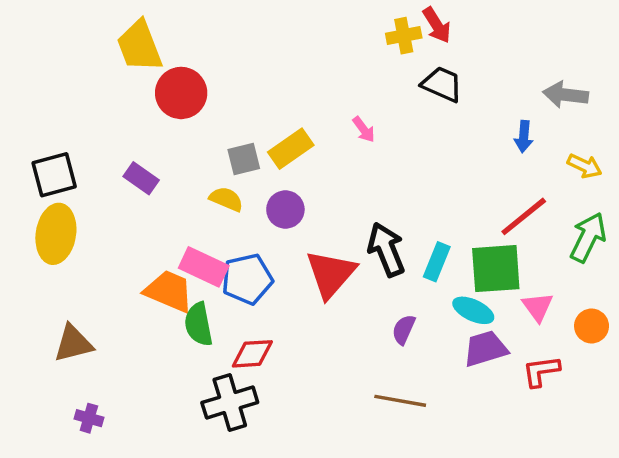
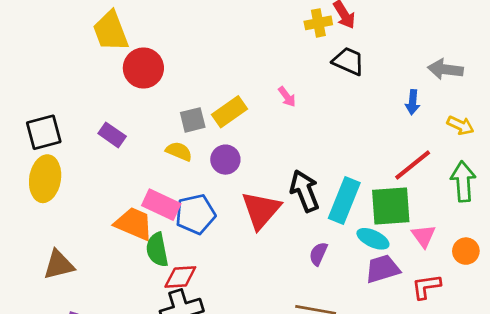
green arrow: (588, 237) -> (463, 181), turned -30
cyan rectangle: (437, 262) -> (344, 201), size x1.5
red diamond: (252, 354) -> (180, 277), moved

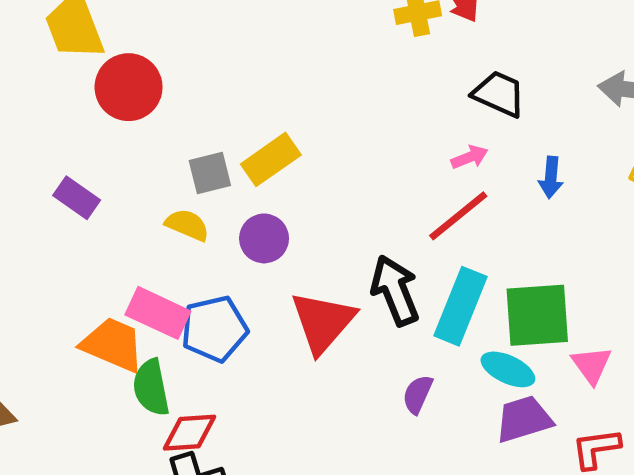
black trapezoid: (348, 61) -> (499, 94), moved
pink arrow: (287, 97) -> (470, 157), moved, turned -75
blue arrow: (413, 102) -> (551, 177), moved
red line: (413, 165) -> (458, 216), moved

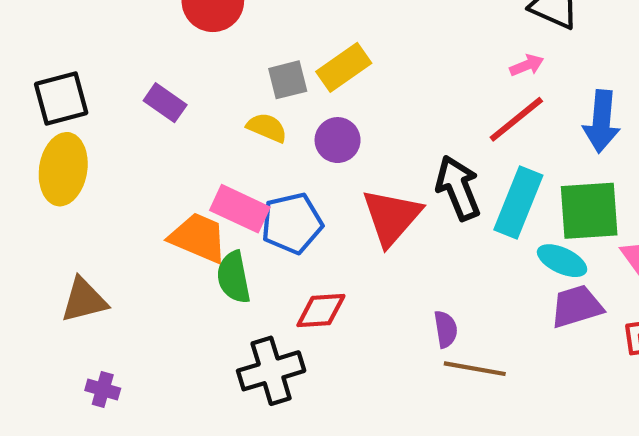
blue arrow: (551, 177) -> (602, 121), moved, size x1.6
purple semicircle: (418, 394) -> (446, 329), moved, turned 147
red diamond: (190, 433) -> (321, 311), moved

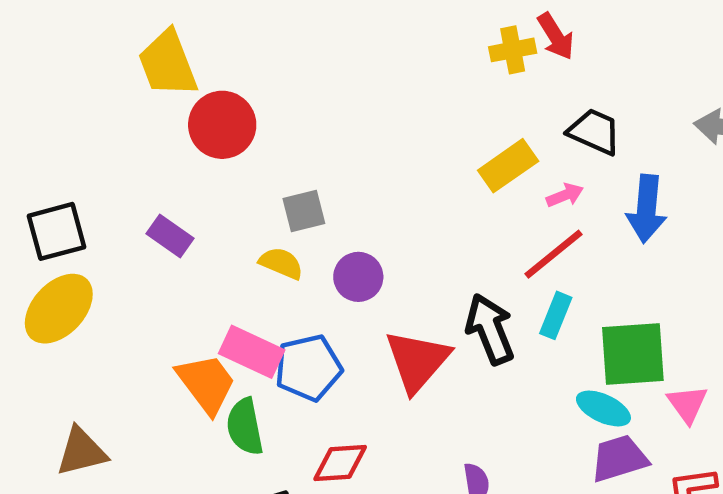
yellow rectangle: (344, 67) -> (508, 166), moved
blue arrow: (602, 121) -> (647, 209), moved
yellow ellipse: (63, 169) -> (59, 309), turned 34
cyan rectangle: (518, 202) -> (556, 315), moved, size x0.6
orange trapezoid: (198, 238) -> (206, 384), turned 30

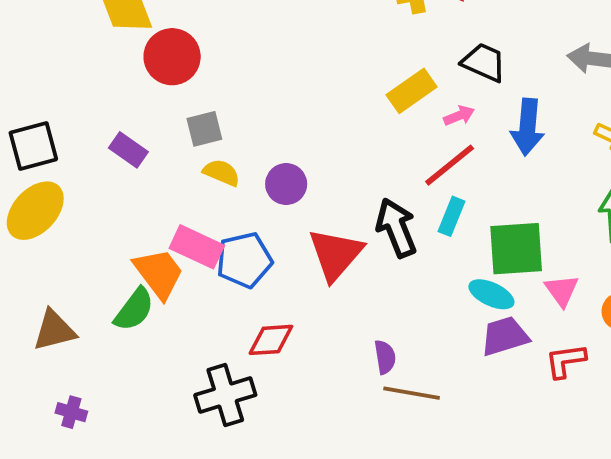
gray square: (304, 211) -> (204, 129), moved
green semicircle: (245, 427) -> (134, 309), moved, turned -132

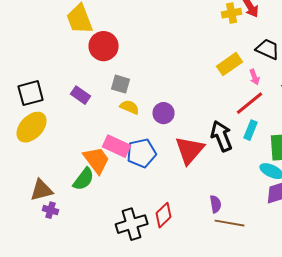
pink arrow: (459, 116) -> (255, 77), turned 91
gray square: (204, 129) -> (121, 84), turned 30
red diamond: (271, 340) -> (164, 215), moved, turned -40
purple cross: (71, 412) -> (51, 210), moved

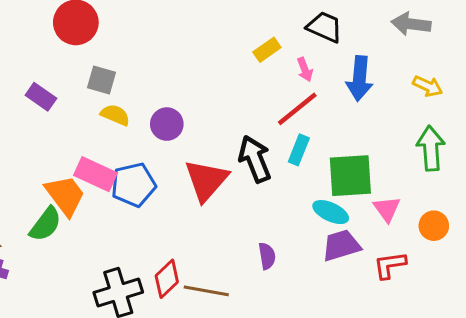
yellow rectangle: (230, 64) -> (267, 50), size x0.7
purple semicircle: (216, 204) -> (267, 256), moved
brown line: (230, 223) -> (206, 291), moved

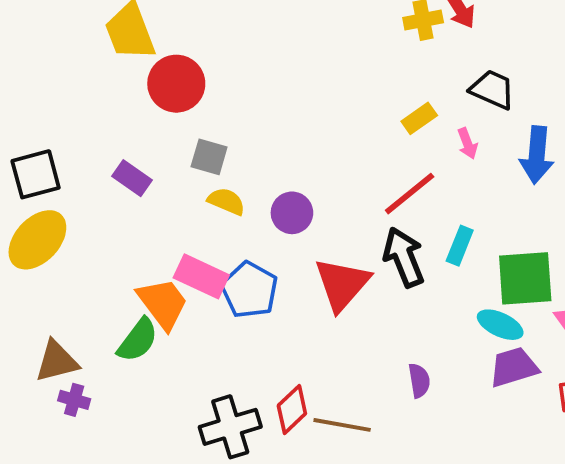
red line: (297, 109) -> (410, 194), moved
blue pentagon: (133, 185) -> (250, 290), turned -30

